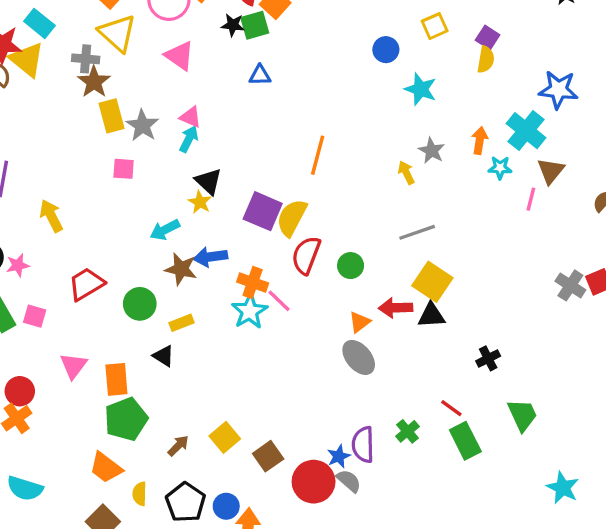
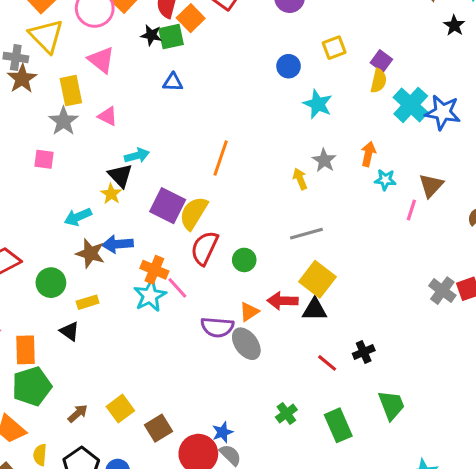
yellow rectangle: (111, 116) -> (71, 91), moved
cyan cross: (526, 131) -> (411, 105), moved
cyan arrow: (189, 139) -> (137, 156), moved, turned 45
red line: (451, 408) -> (327, 363), moved
purple semicircle: (363, 445) -> (217, 327), moved, turned -88

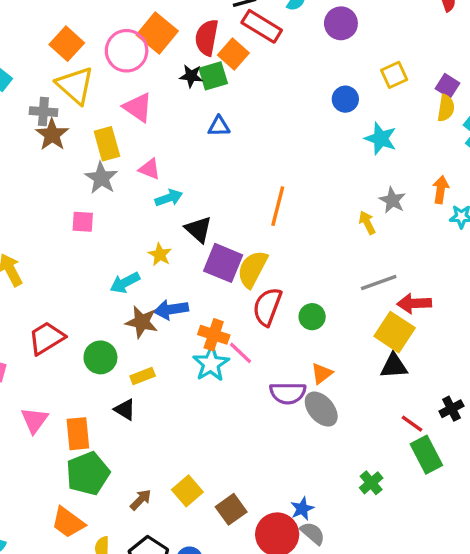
cyan arrow: (137, 156) -> (169, 198), moved
black triangle: (120, 176) -> (198, 229), moved
red arrow: (283, 301) -> (414, 303), moved
green rectangle: (338, 425) -> (426, 455), moved

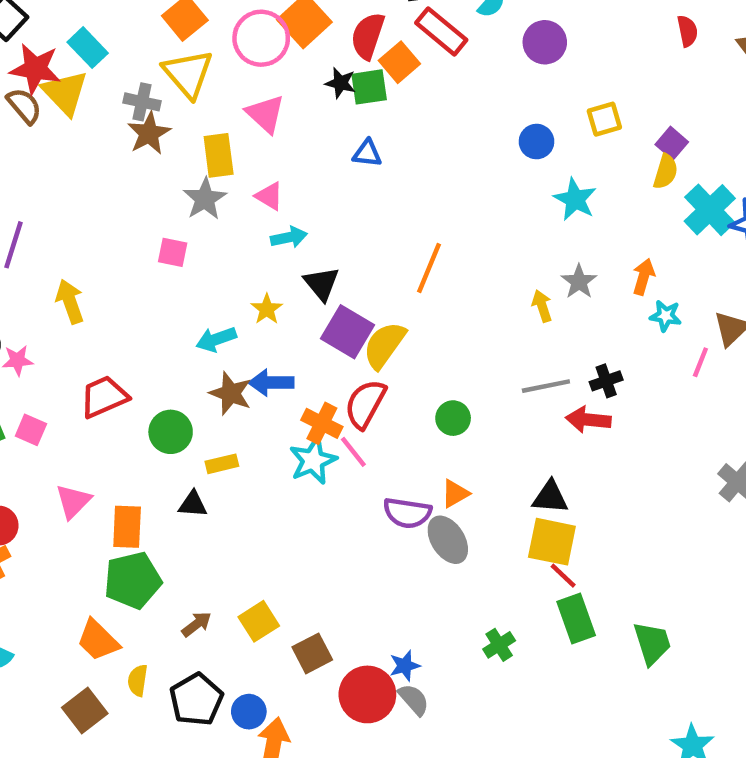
red semicircle: (267, 307) -> (365, 404), moved
yellow square: (395, 332) -> (552, 542), moved, turned -30
black cross: (451, 409) -> (606, 381), moved
black triangle: (125, 410) -> (193, 504), turned -35

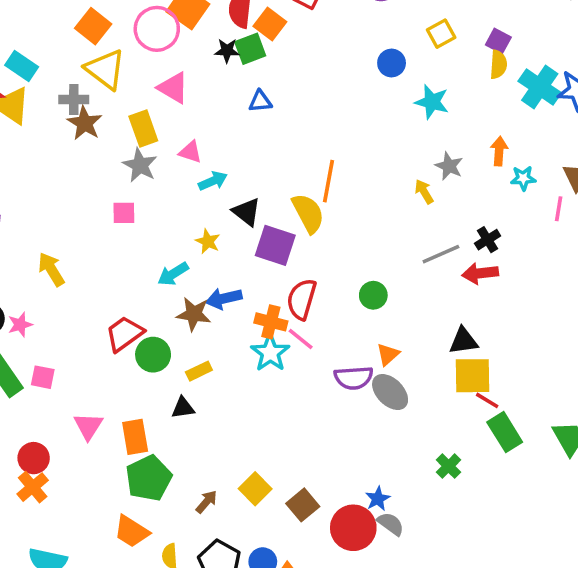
yellow semicircle: (384, 345) -> (308, 213), moved, turned 129
red trapezoid: (104, 397) -> (125, 334), moved

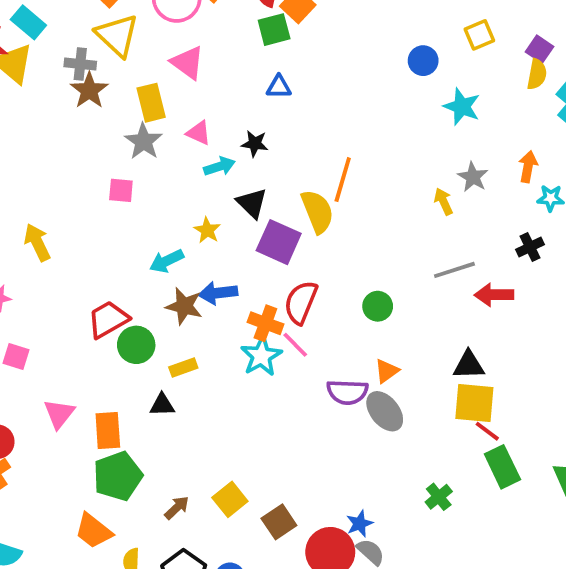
black star: (227, 51) -> (255, 144), moved
black cross: (488, 240) -> (530, 247), moved

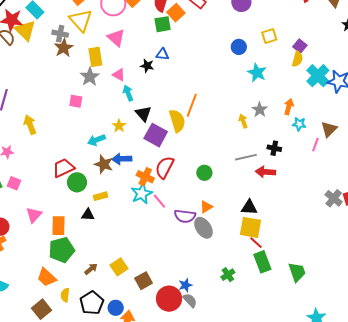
black star: (255, 144) -> (147, 66), moved
cyan arrow: (219, 166) -> (128, 93), turned -98
black cross: (530, 247) -> (274, 148), moved, turned 32
pink line: (295, 345) -> (159, 201), moved

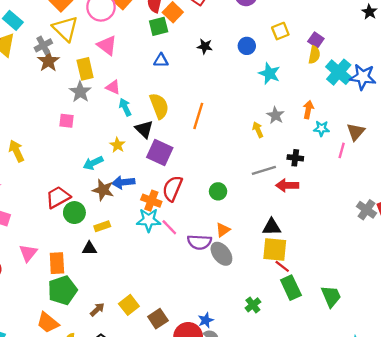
gray cross: (60, 34) -> (43, 45), turned -35
black star: (147, 66) -> (205, 46), moved
yellow semicircle: (177, 121) -> (159, 106), moved
cyan star: (142, 194) -> (149, 220), turned 30

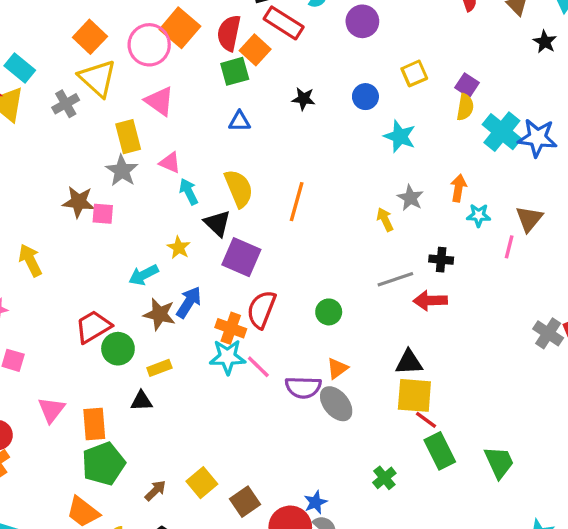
brown star: (48, 61) -> (79, 202), moved, turned -30
blue arrow: (123, 182) -> (189, 302), turned 130

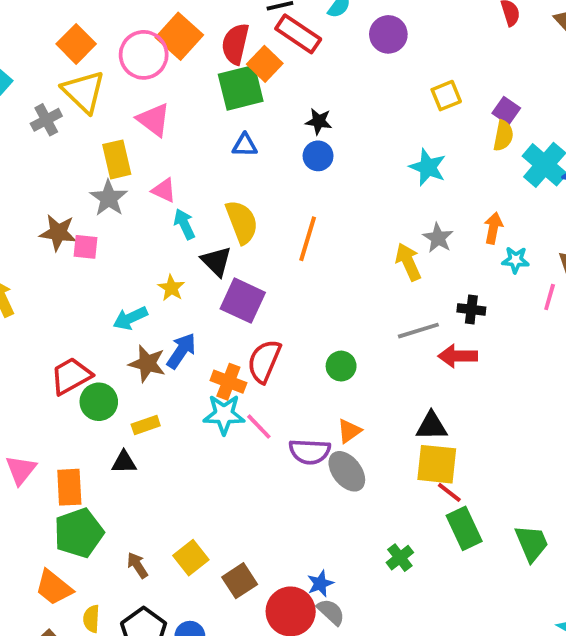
green square: (235, 71) -> (241, 88), size x1.4
blue circle: (365, 97) -> (318, 156), moved
yellow arrow: (385, 220) -> (408, 262), size x1.4
brown arrow: (155, 491) -> (137, 565), turned -80

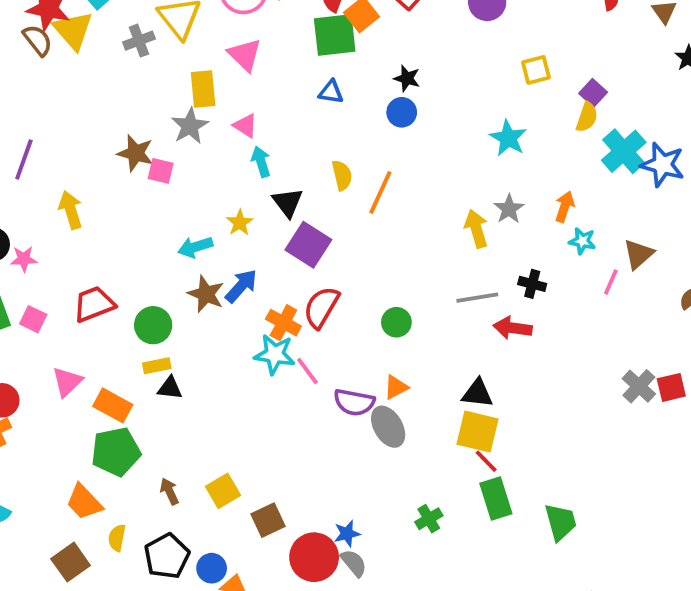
yellow semicircle: (242, 222) -> (342, 175), moved, size x0.7
red trapezoid: (71, 376) -> (94, 304), moved
yellow rectangle: (146, 425) -> (157, 366), moved
orange rectangle: (69, 487) -> (113, 405), turned -66

